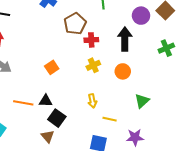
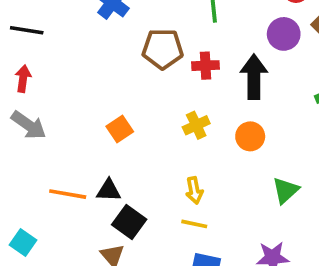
brown pentagon: (75, 24) -> (163, 49), turned 30
red cross: (91, 40) -> (205, 66), moved
yellow line: (110, 119) -> (194, 224), moved

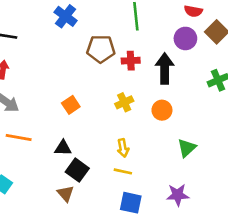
orange line: (68, 194) -> (19, 138), moved

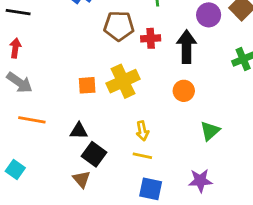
yellow cross: (124, 102) -> (123, 81), moved, size x1.6
orange square: (71, 105) -> (87, 85), turned 30

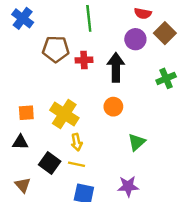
yellow cross: (123, 81) -> (64, 114), moved, turned -32
orange square: (87, 85) -> (26, 113), moved
black square: (94, 154) -> (50, 163), moved

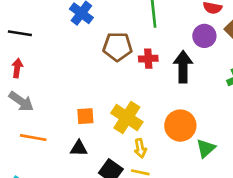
orange circle: (113, 107) -> (180, 126), moved, size x1.5

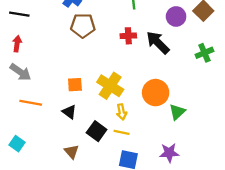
brown pentagon: (117, 47) -> (83, 26), moved
black arrow: (183, 67) -> (158, 43), turned -45
black triangle: (79, 148) -> (69, 112), turned 35

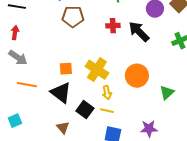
black triangle: (69, 112) -> (61, 93), size x1.6
green triangle: (177, 112) -> (167, 93), moved
cyan square: (17, 144) -> (15, 121), turned 32

